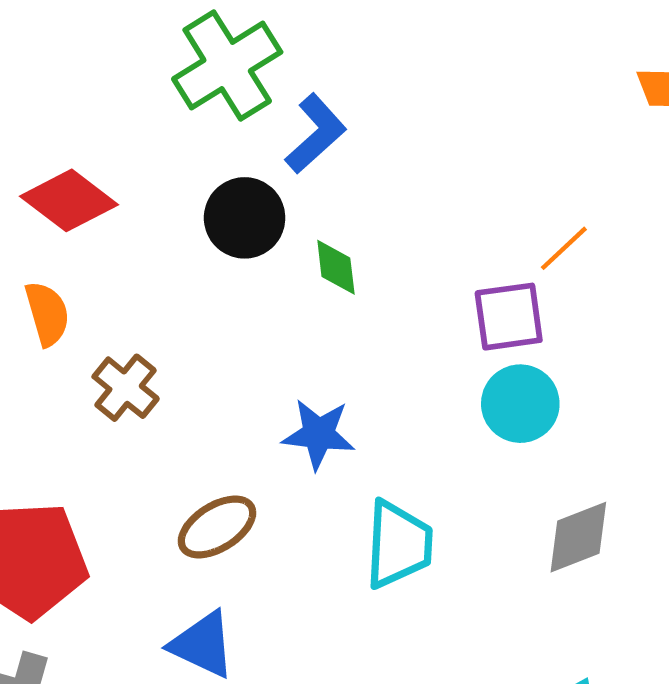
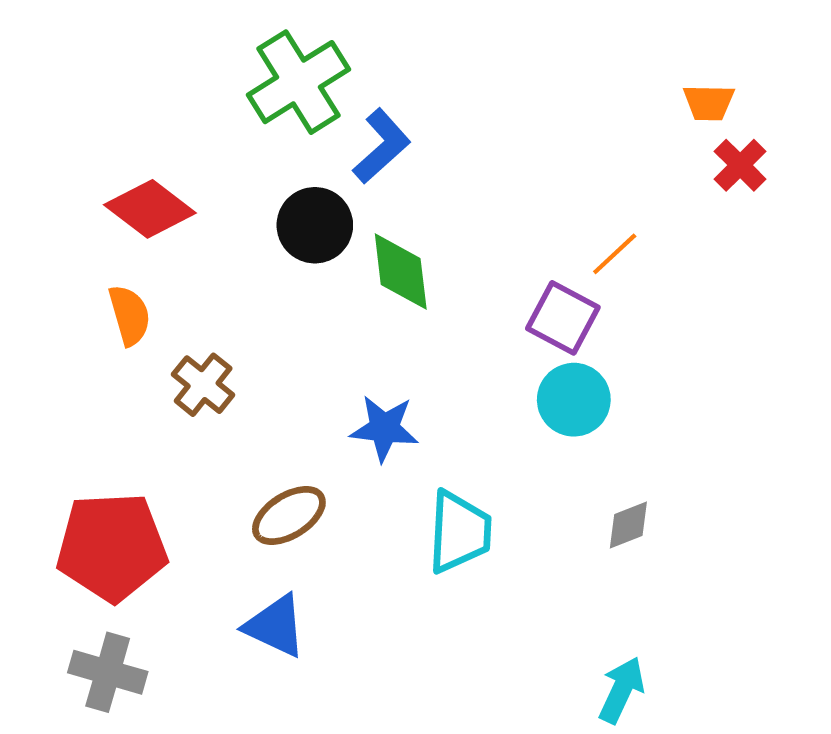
green diamond: (336, 267) -> (401, 272), size x1.5
purple square: (509, 317) -> (563, 318), turned 36
gray diamond: (578, 537) -> (628, 525), size x0.7

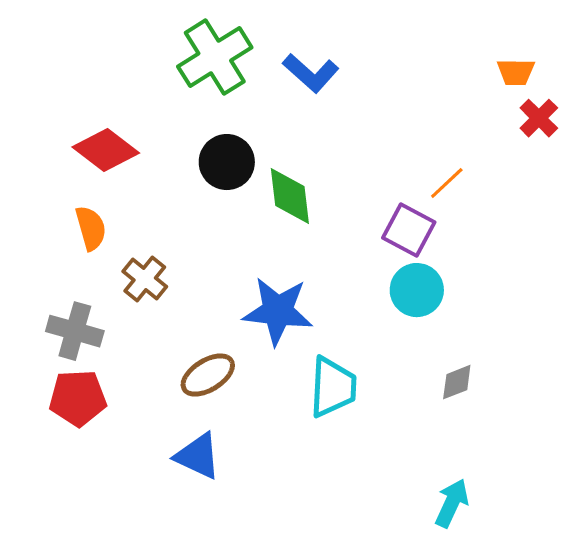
blue L-shape: (382, 146) -> (311, 73), moved, turned 84
blue star: (384, 428) -> (278, 311), size x1.4
red pentagon: (112, 547) -> (78, 398), size x0.7
gray cross: (108, 672) -> (75, 331), moved

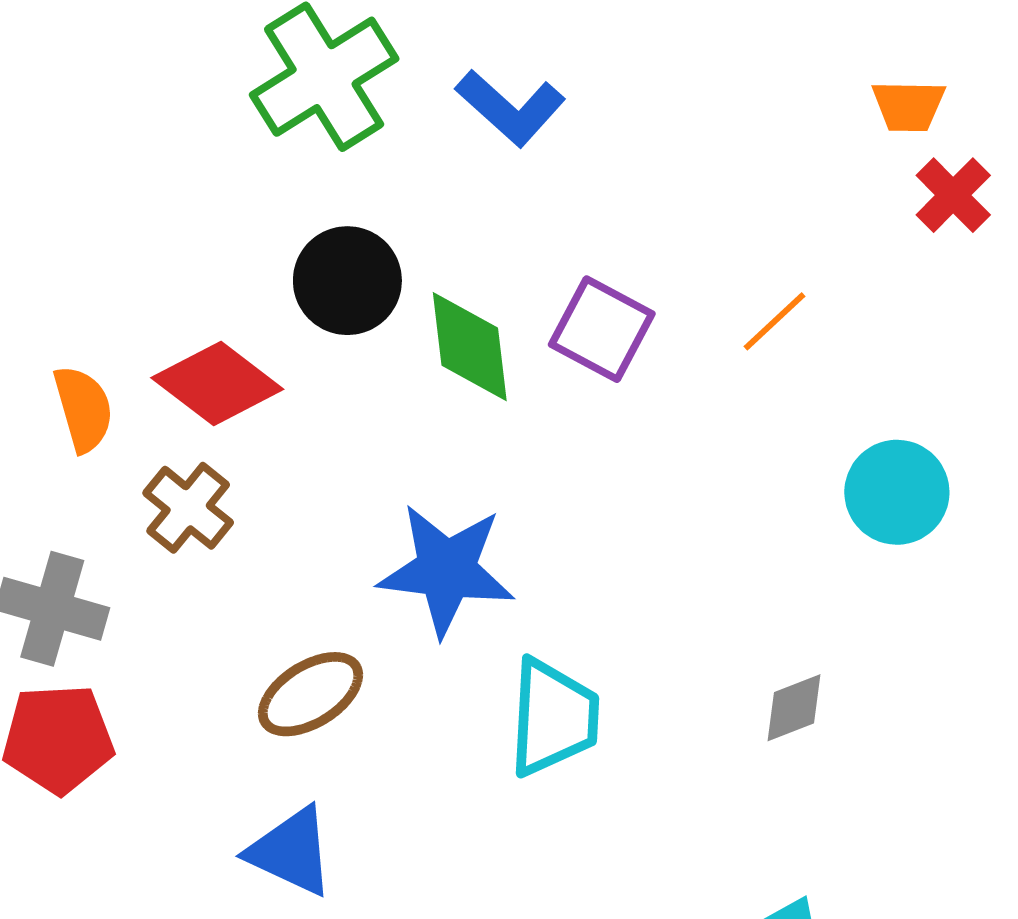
red diamond: (106, 150) -> (217, 384), moved
purple square: (409, 230) -> (602, 329), moved
cyan circle: (417, 290) -> (897, 492), moved

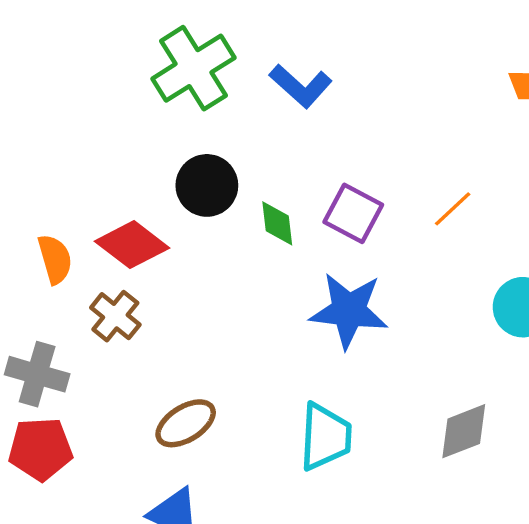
green diamond: (470, 347) -> (277, 223), size x0.7
blue star: (446, 570) -> (349, 311), moved
gray diamond: (794, 708) -> (464, 431), size x1.4

